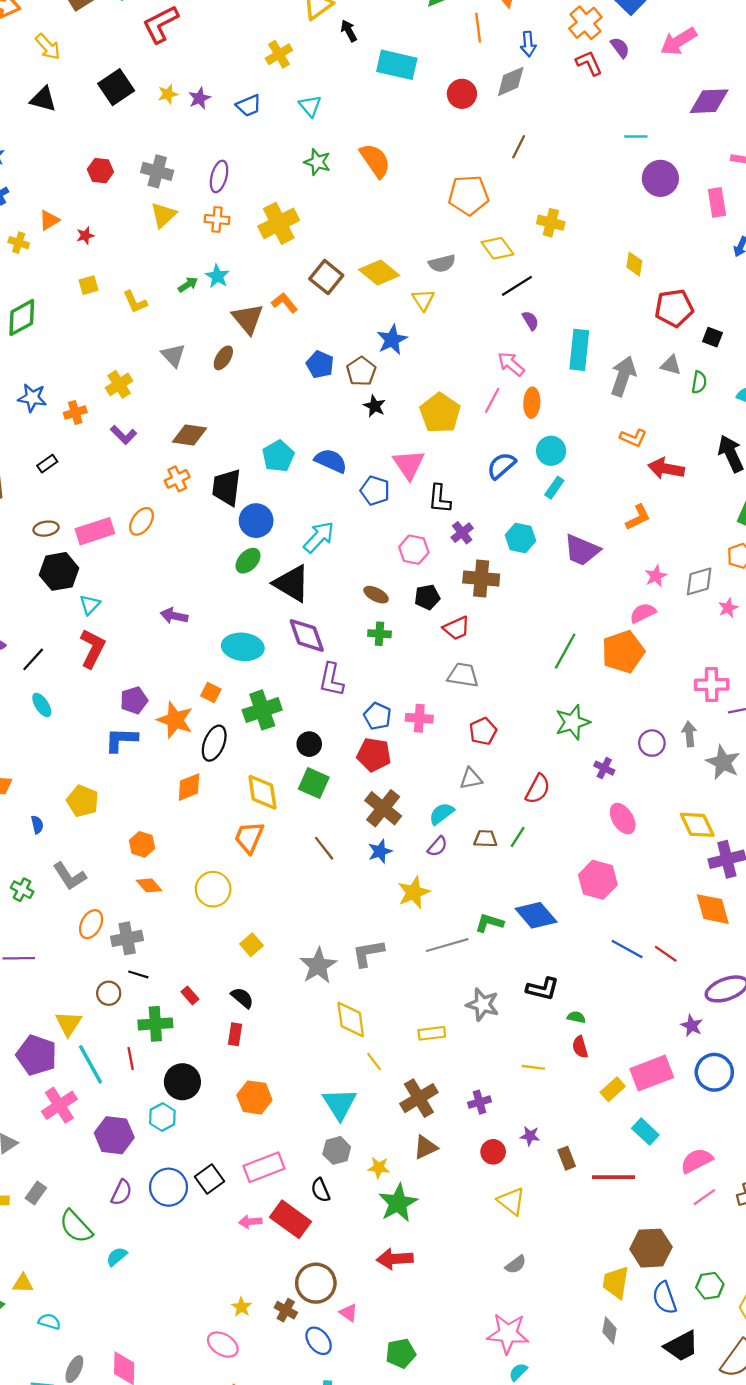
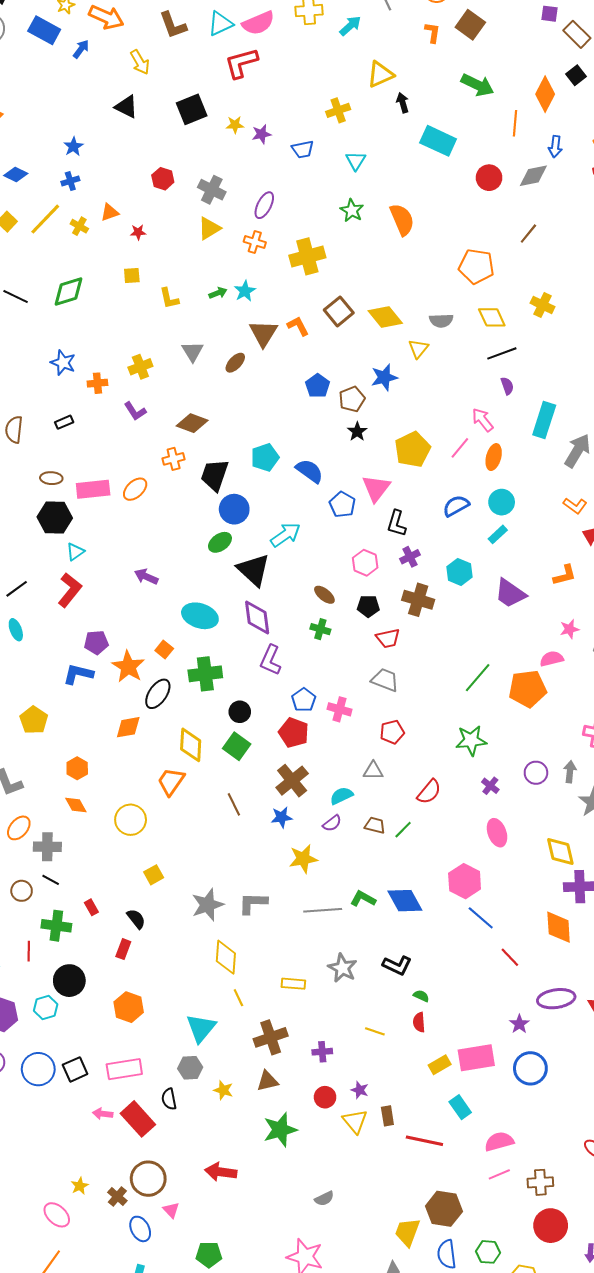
blue line: (627, 949) -> (481, 918), moved
yellow triangle: (511, 1201) -> (355, 1121), moved
green star: (398, 1203) -> (280, 1130), moved

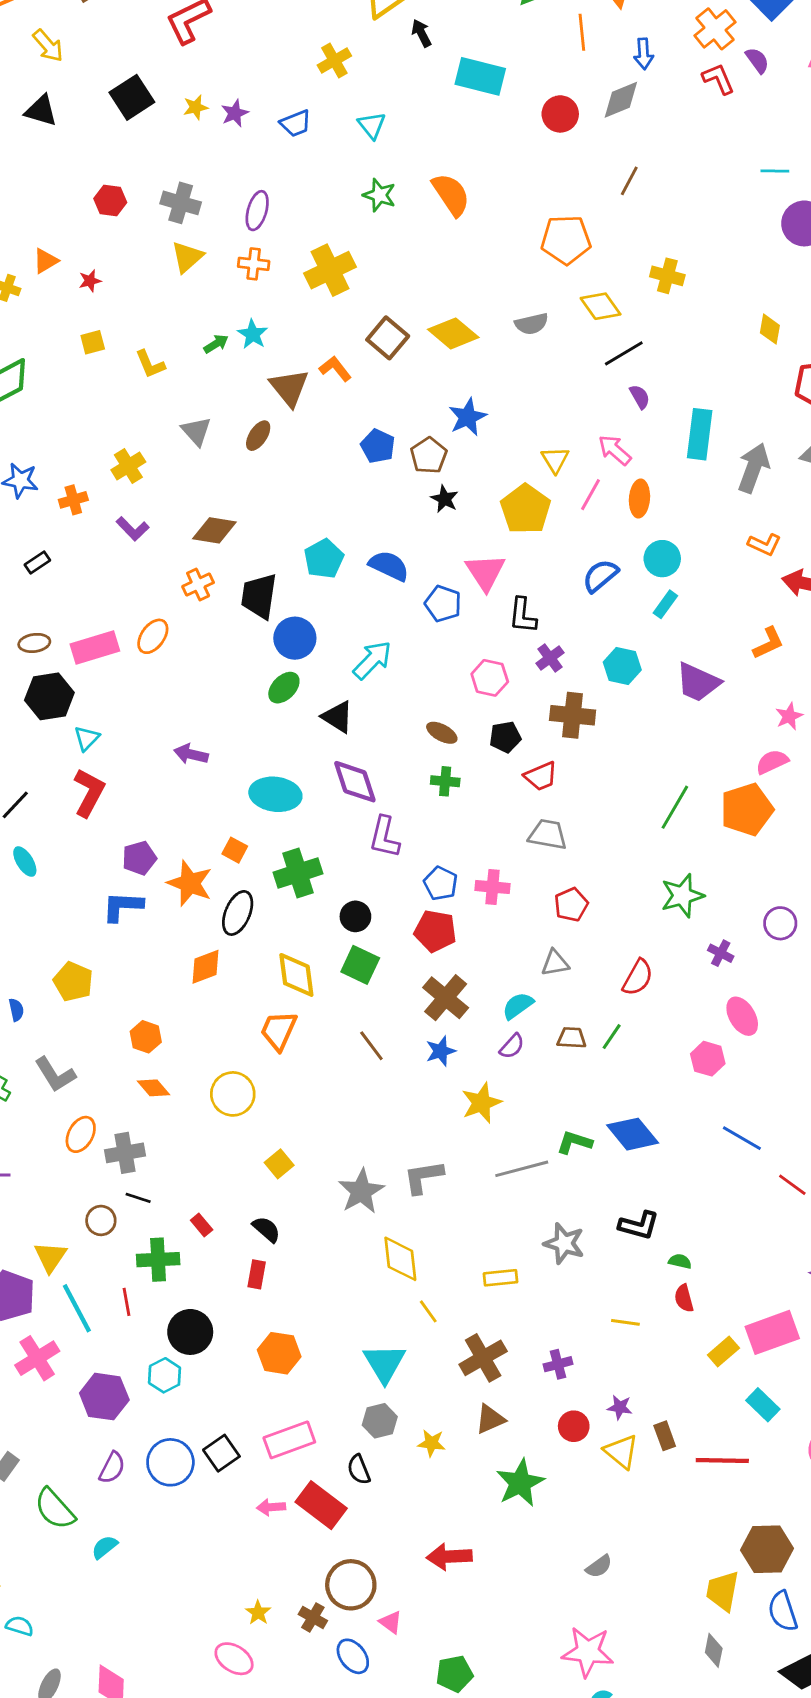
yellow triangle: (418, 349) -> (555, 460), moved
black triangle: (254, 570) -> (338, 717), size x0.7
pink hexagon: (465, 881) -> (708, 1059), moved, size x0.7

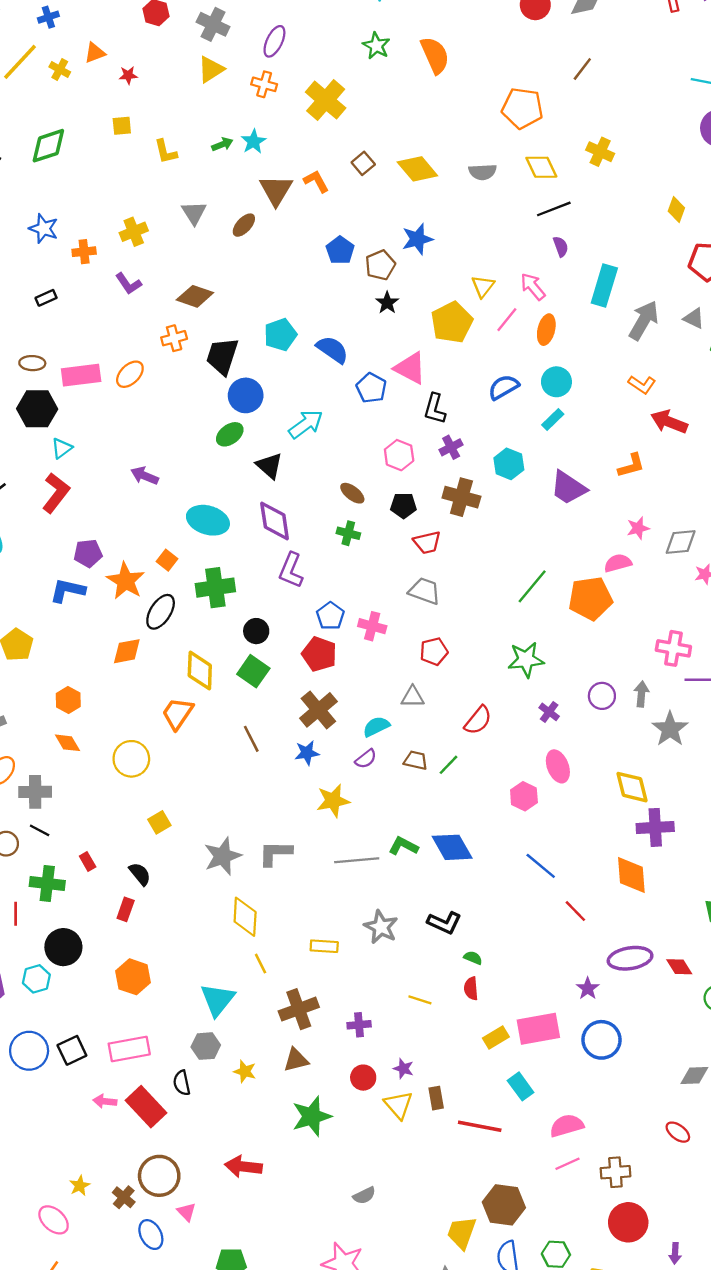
yellow cross: (330, 270) -> (326, 100), turned -33
brown square: (388, 338) -> (363, 163), size x0.7
pink triangle: (485, 572) -> (410, 368), turned -39

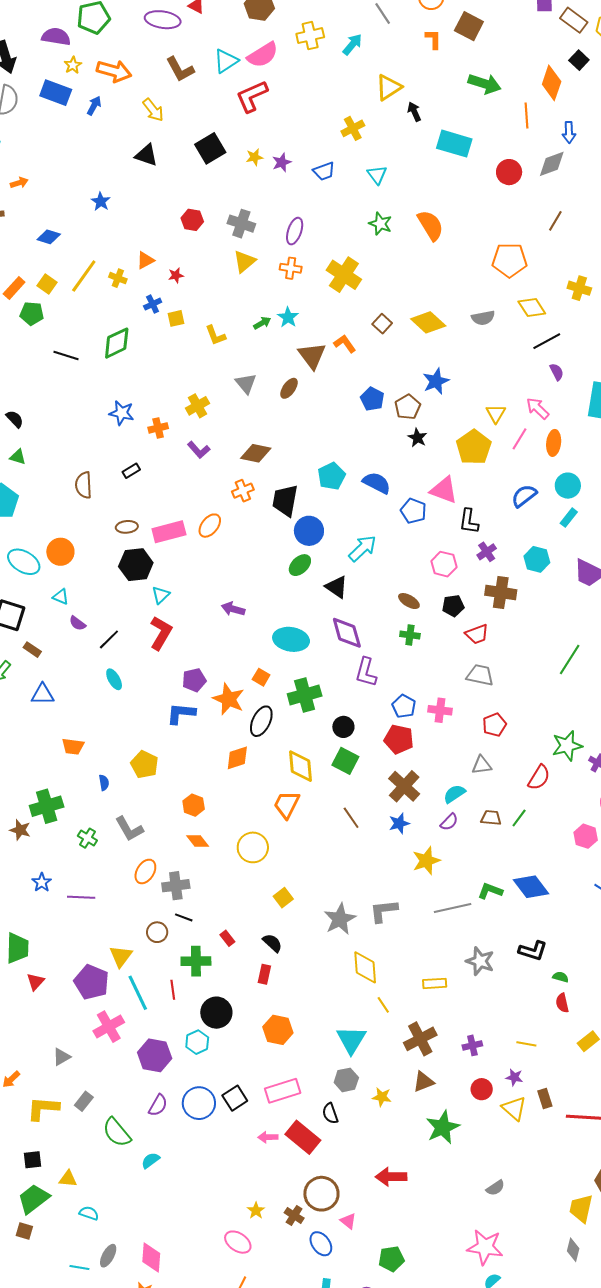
blue cross: (48, 17) -> (153, 304), moved
green star: (526, 660) -> (567, 746), moved
yellow line: (420, 1000) -> (526, 1044), moved

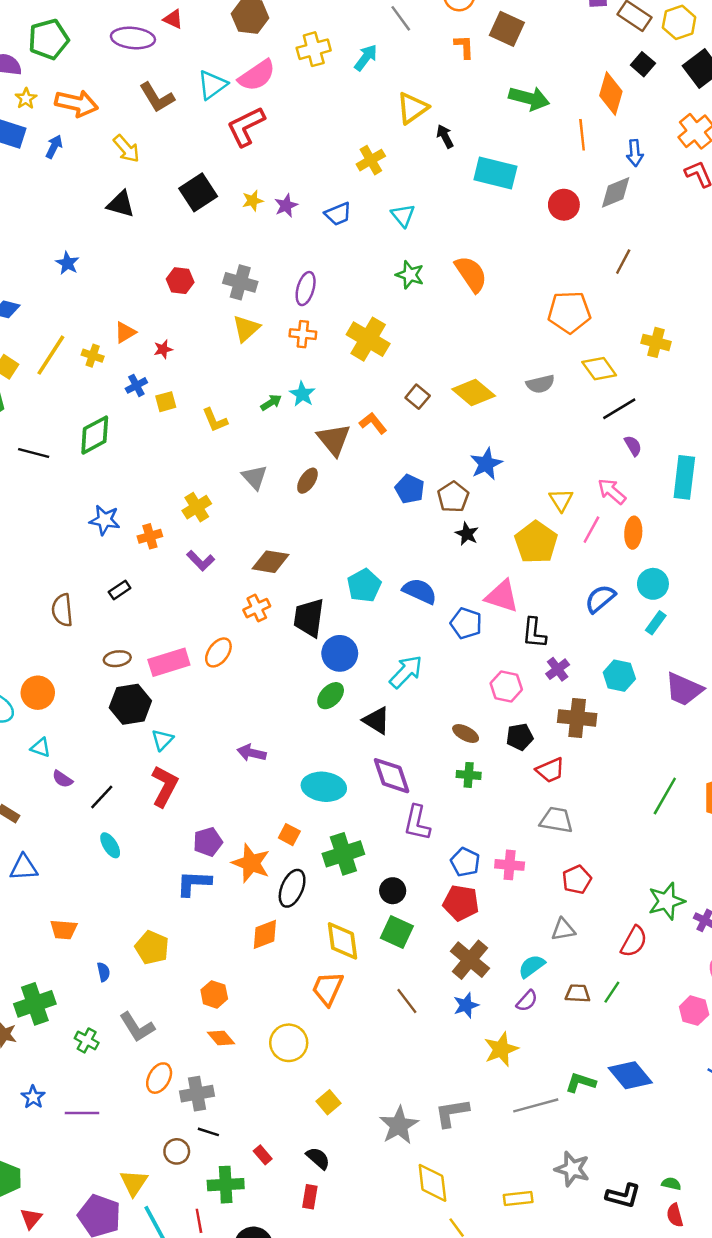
black L-shape: (533, 951) -> (623, 1196), moved

